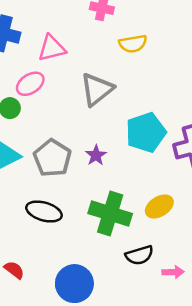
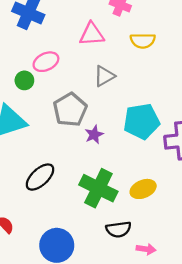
pink triangle: (52, 48) -> (92, 34), moved
gray triangle: (97, 89) -> (104, 76), size x0.7
gray pentagon: (52, 158) -> (70, 110), moved
black ellipse: (44, 212) -> (40, 177), turned -68

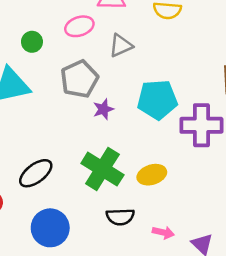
pink ellipse: (46, 62) -> (79, 26), moved
black ellipse: (40, 177) -> (36, 173), moved
pink arrow: (146, 249) -> (163, 233), moved

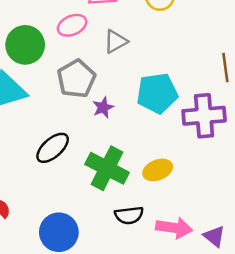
green circle: (32, 42) -> (25, 45), size x1.8
black ellipse: (36, 173) -> (53, 148), moved
pink arrow: (163, 233) -> (174, 228), size x1.6

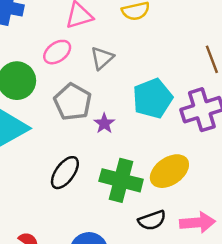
yellow ellipse: (158, 170) -> (169, 171), size x1.4

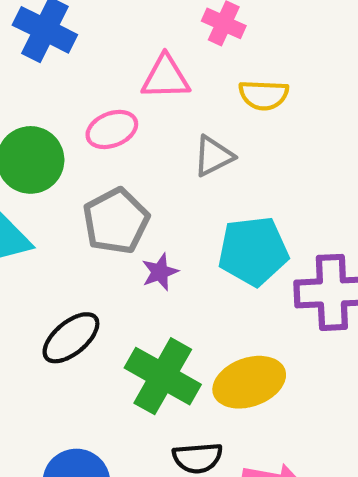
gray triangle: (102, 58) -> (213, 156), moved

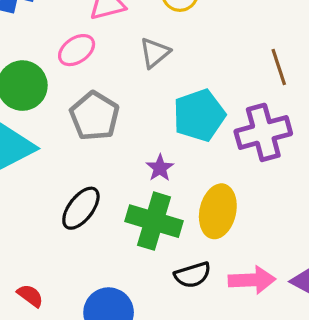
purple star: (160, 272) -> (160, 168), moved
yellow ellipse: (249, 382) -> (218, 211), turned -45

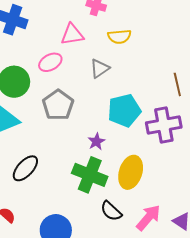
black ellipse: (81, 208) -> (25, 168), moved
black semicircle: (193, 275) -> (111, 211), turned 55
pink arrow: (252, 280) -> (148, 218), turned -52

